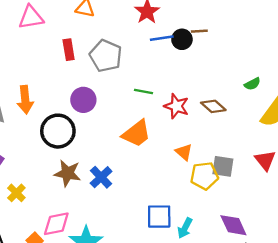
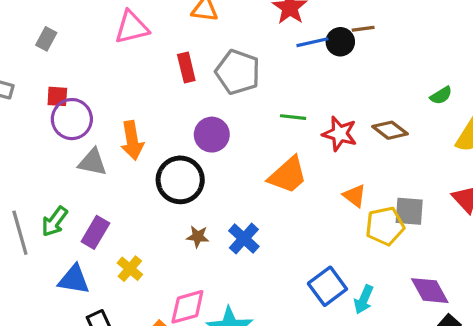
brown star: (68, 173) -> (198, 237), size x0.6
blue square: (159, 217) -> (327, 286), turned -32

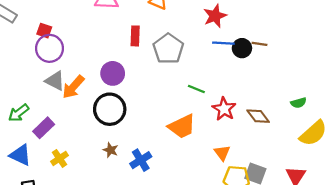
purple circle: (212, 135) -> (113, 73), moved
orange arrow: (132, 140) -> (73, 87), moved, turned 35

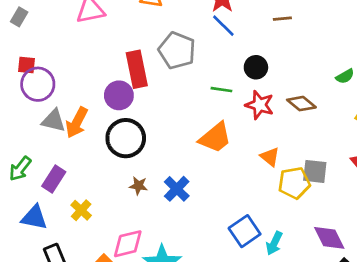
red rectangle: (135, 36) -> (137, 69), moved, size x1.5
blue line: (223, 43) -> (223, 26), moved, turned 55
black circle: (242, 48) -> (256, 67), moved

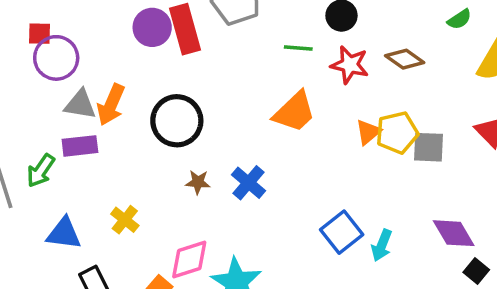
purple circle: (119, 95) -> (152, 27), moved
orange triangle: (270, 157) -> (368, 132), turned 45
purple rectangle: (54, 179) -> (80, 146), moved, turned 55
yellow pentagon: (294, 183) -> (397, 133), moved

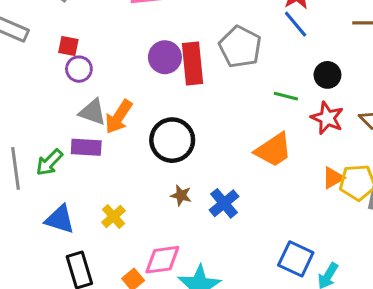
purple circle: (56, 58) -> (79, 69), size x0.7
blue square: (342, 232) -> (296, 259), turned -36

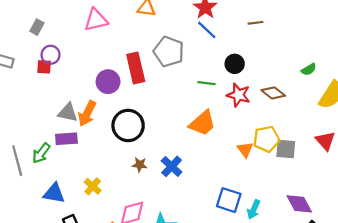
purple circle: (165, 57) -> (108, 82), moved
purple circle: (79, 69) -> (51, 55), moved
orange triangle: (333, 178) -> (245, 150), moved, turned -30

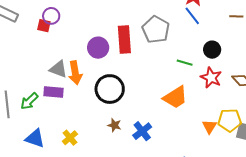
orange arrow: (87, 114) -> (75, 73), turned -45

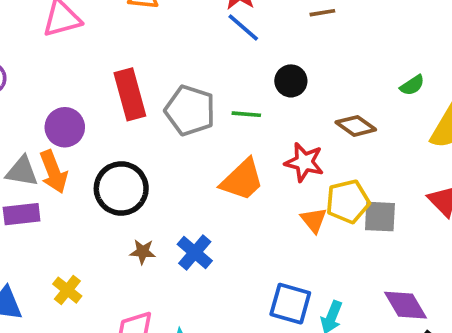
gray pentagon: (156, 30) -> (190, 110), moved
purple circle: (98, 48) -> (65, 127), moved
red star: (211, 78) -> (304, 162), moved

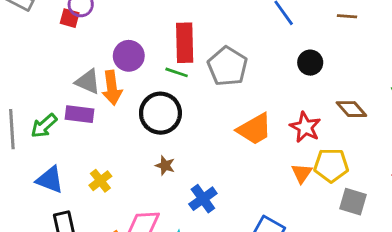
green line: (246, 114) -> (177, 72), moved
gray square: (380, 217) -> (353, 202), moved
blue cross: (195, 252) -> (203, 199), moved

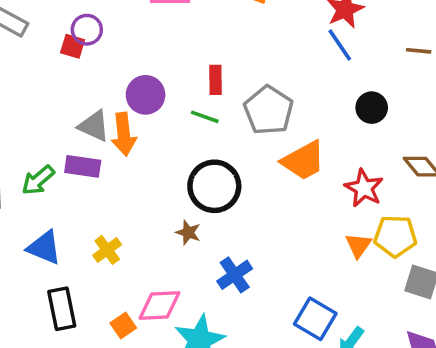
red rectangle: (185, 43) -> (216, 80), size x0.6
black circle: (160, 113) -> (214, 186), moved
orange trapezoid: (255, 129) -> (303, 161), moved

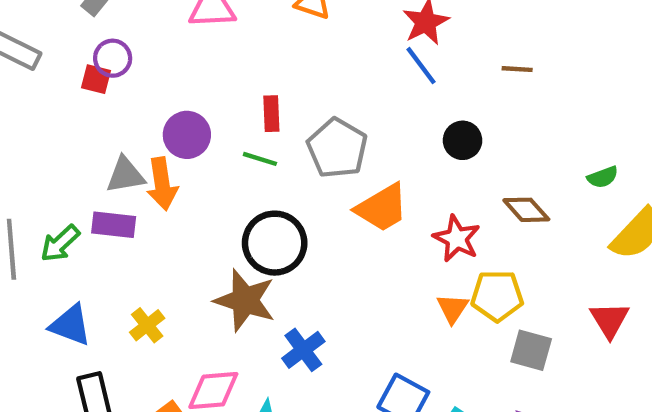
gray triangle: (94, 126) -> (125, 175), turned -32
brown star: (188, 232) -> (245, 300), size x2.0

